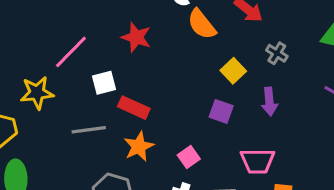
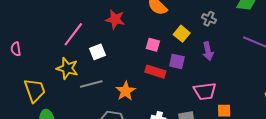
yellow star: (37, 93) -> (67, 68), moved, turned 30
red rectangle: (134, 108) -> (155, 72), moved
pink square: (189, 157) -> (153, 45), moved, turned -32

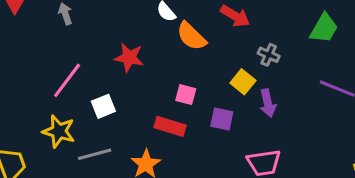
yellow square: (182, 34) -> (243, 82), moved
red rectangle: (155, 72) -> (170, 126), moved

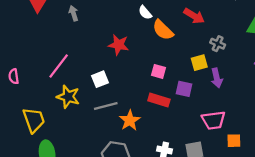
pink line: (67, 80) -> (59, 66), moved
yellow square: (243, 82) -> (199, 63), turned 35
red rectangle: (170, 126) -> (159, 100), moved
gray line: (95, 154) -> (106, 106), moved

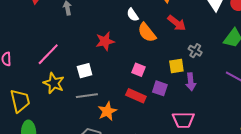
red star: (119, 45) -> (105, 41), turned -30

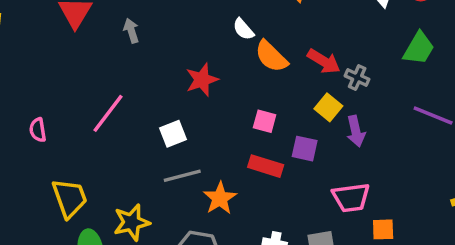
red arrow: (177, 23) -> (324, 61), moved
yellow square: (176, 66) -> (328, 107), turned -35
yellow star: (54, 83) -> (132, 222), moved, turned -30

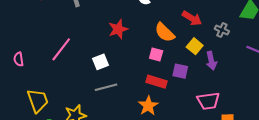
orange semicircle: (271, 56) -> (165, 32), moved
gray cross: (357, 77) -> (222, 30), moved
orange star: (220, 198) -> (148, 106), moved

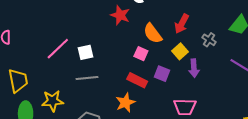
red arrow: (192, 18) -> (182, 24), turned 78
red star: (118, 29) -> (120, 15), moved, turned 30
pink line: (61, 49) -> (58, 49), moved

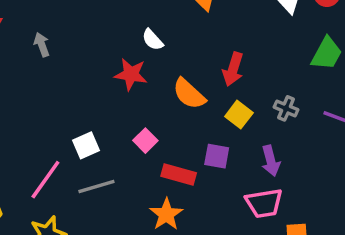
gray cross: (209, 40) -> (286, 108), moved
pink line: (58, 49) -> (45, 180), moved
pink square: (141, 54) -> (145, 141), moved, turned 32
purple arrow: (194, 68) -> (271, 161), moved

